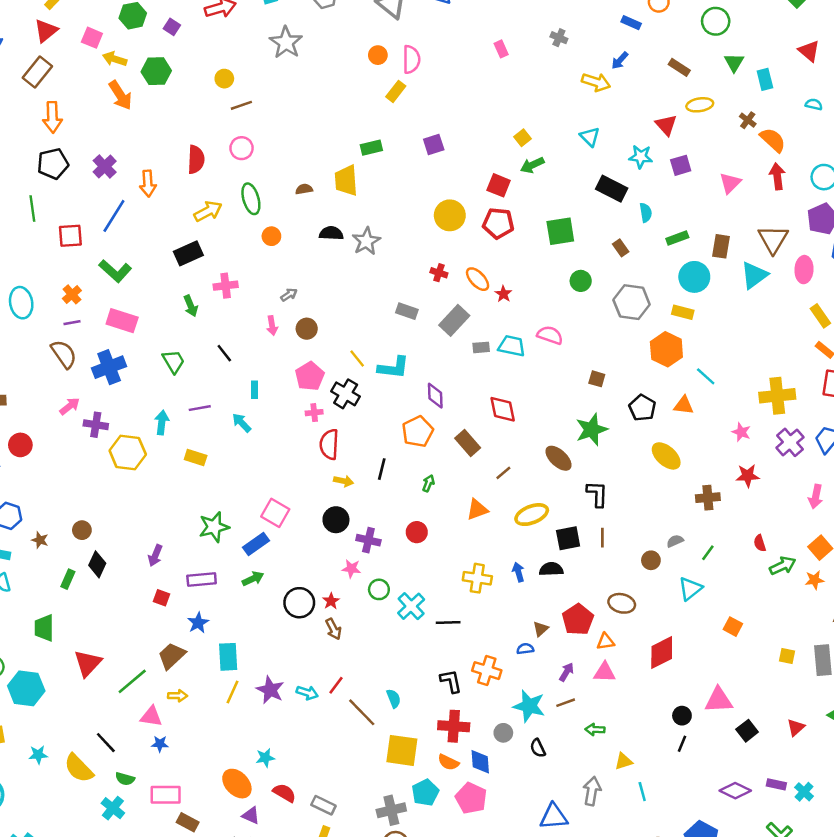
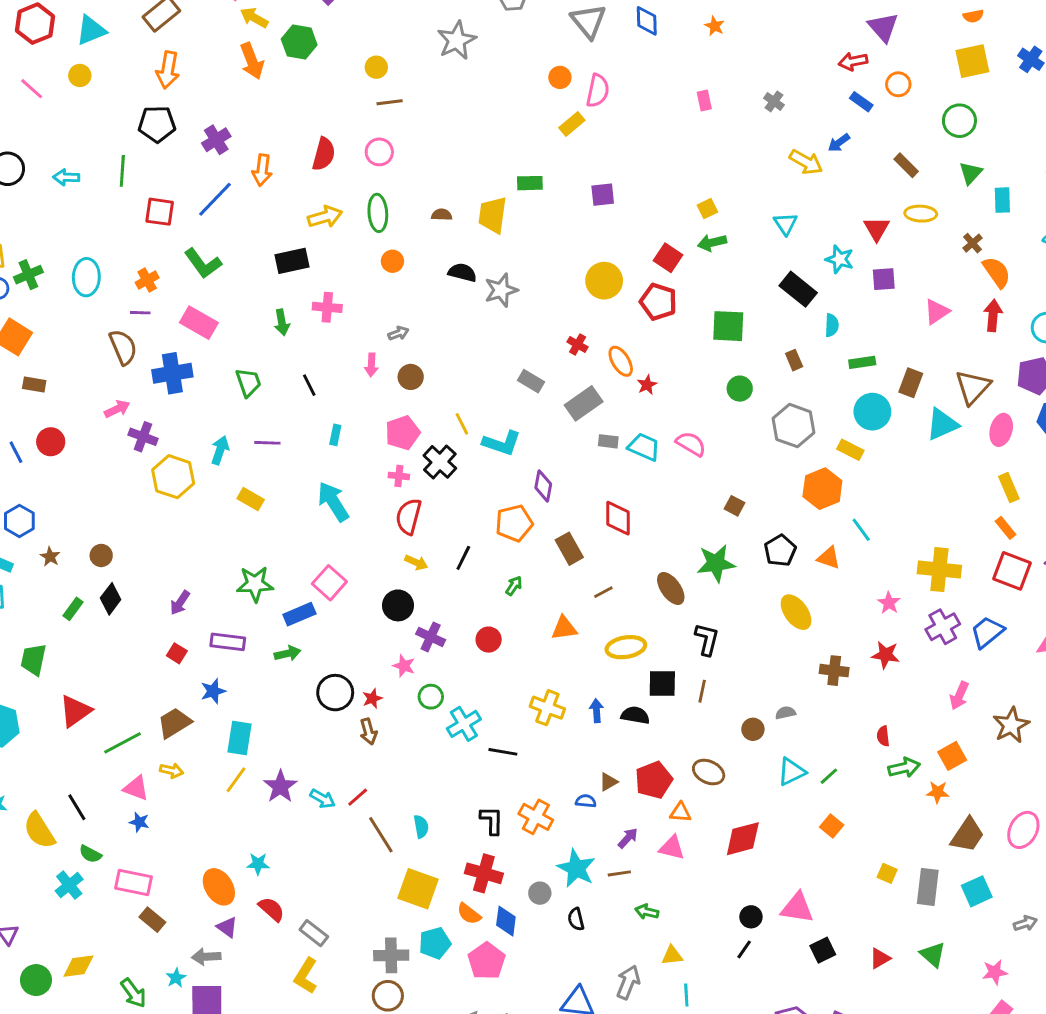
cyan arrow: (242, 423) -> (333, 502), moved, size x1.6
green line: (708, 553) -> (829, 776), moved

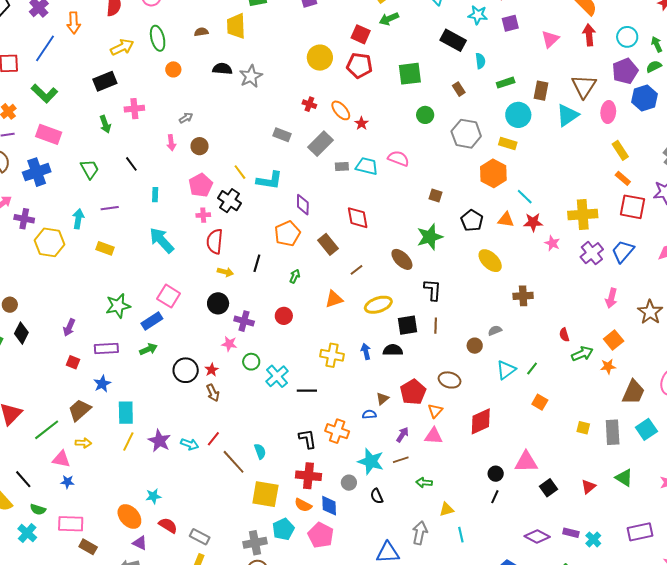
red star: (886, 655) -> (533, 222), moved
orange triangle: (680, 812) -> (435, 411), turned -42

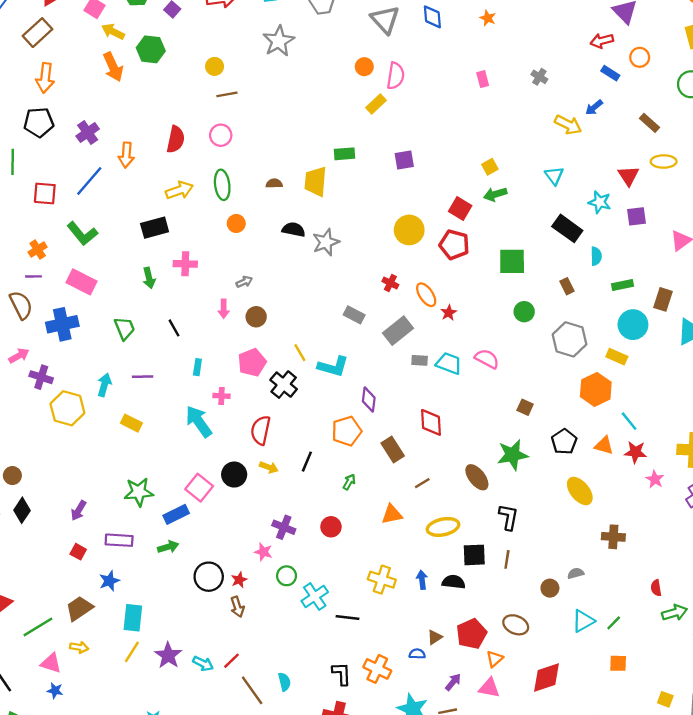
pink cross: (203, 215) -> (222, 396), moved
black circle: (218, 303) -> (234, 475), moved
orange square: (540, 402) -> (618, 663), turned -35

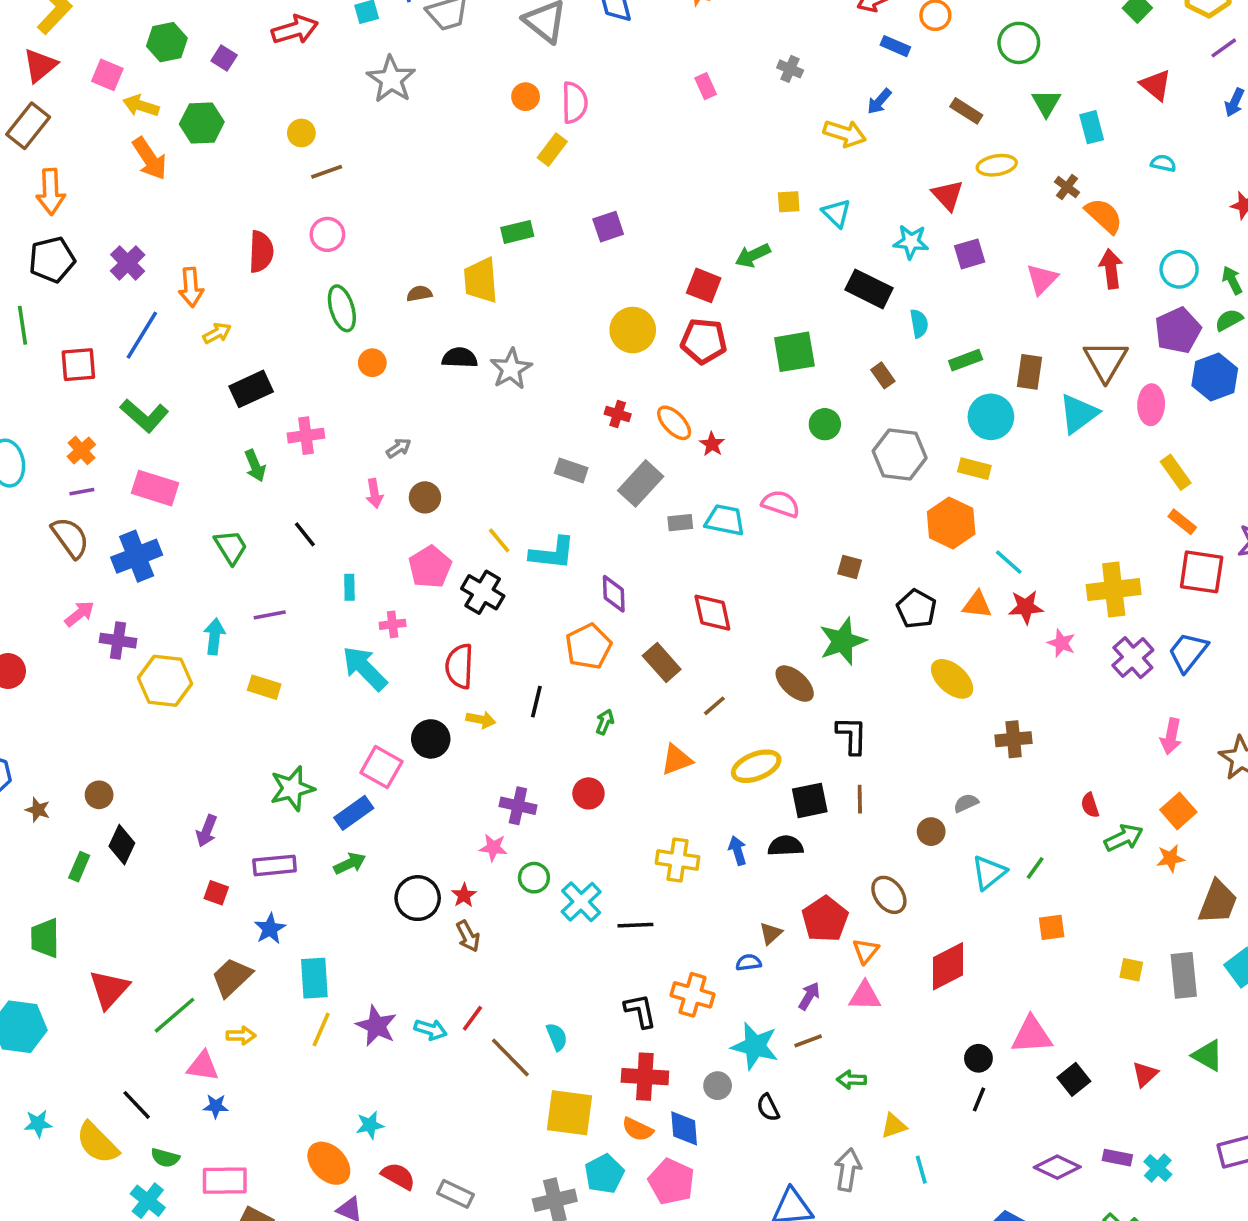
yellow square: (490, 167) -> (789, 202), moved, turned 35
yellow arrow: (179, 190) -> (217, 333), moved, size x0.7
brown ellipse: (516, 625) -> (889, 895), turned 40

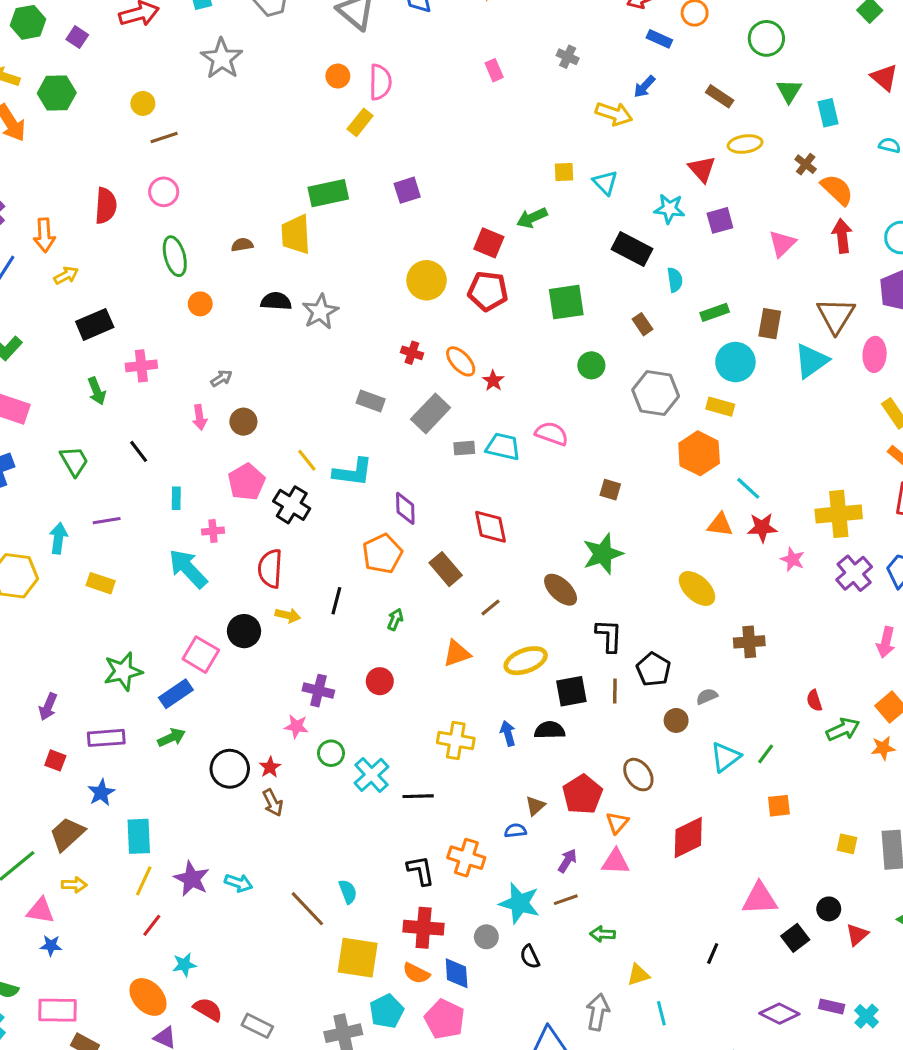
green rectangle: (517, 232) -> (328, 193), size x1.4
black pentagon: (916, 609) -> (654, 669), moved
red line: (472, 1018) -> (152, 925), moved
black circle: (978, 1058) -> (829, 909), moved

